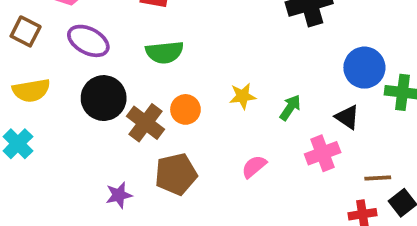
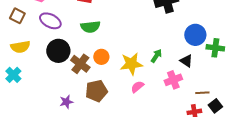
yellow star: (243, 96) -> (131, 64), moved, size x1.6

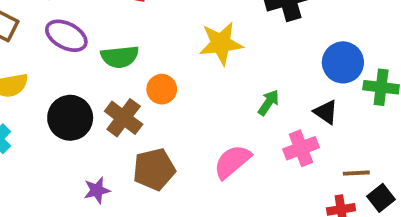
green semicircle: (90, 27) -> (120, 57), moved
black circle: (58, 51) -> (70, 118), moved
orange circle: (101, 57) -> (162, 89), moved
yellow star: (131, 64) -> (221, 43), moved
pink semicircle: (137, 87) -> (232, 162), size x1.5

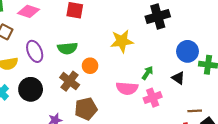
purple ellipse: (66, 36) -> (35, 51), moved, turned 40
black circle: (70, 118) -> (31, 89), moved
pink cross: (301, 148) -> (153, 98), moved
pink semicircle: (232, 162) -> (127, 88), moved, turned -135

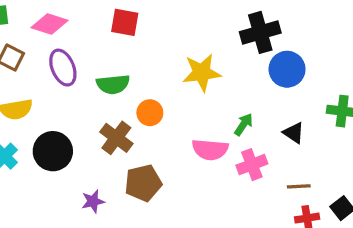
purple ellipse: (35, 51) -> (63, 68), moved
blue circle: (187, 51) -> (287, 69), moved
brown line: (195, 111) -> (299, 186), moved

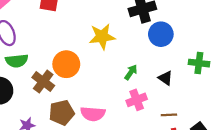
green semicircle: (113, 84) -> (17, 61), moved
orange circle: (150, 113) -> (66, 64), size x1.5
pink semicircle: (210, 150) -> (93, 114), moved

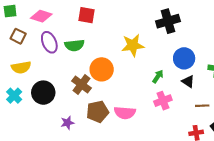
blue circle: (161, 34) -> (184, 58), moved
green semicircle: (17, 61) -> (74, 45), moved
brown line: (169, 115) -> (202, 106), moved

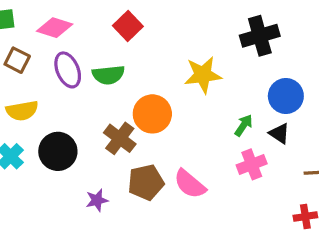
red square: (87, 15) -> (128, 26), turned 36
black triangle: (188, 81) -> (279, 133), moved
pink semicircle: (125, 113) -> (190, 184), turned 35

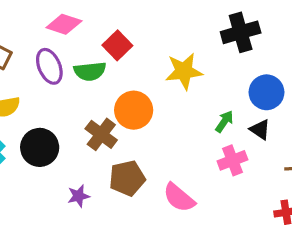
red square: (128, 26) -> (117, 45), moved
pink diamond: (55, 28) -> (64, 24), moved
pink semicircle: (190, 184) -> (179, 198), moved

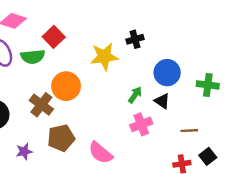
black cross: (241, 32) -> (135, 39), moved, size x0.6

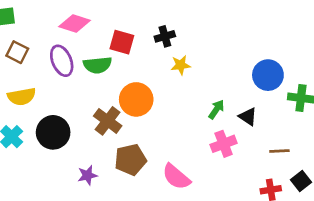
red square: (54, 37) -> (122, 42), turned -30
black cross: (135, 39) -> (165, 36), moved
yellow star: (104, 57) -> (181, 65), size x0.6
blue circle: (167, 73) -> (268, 75), moved

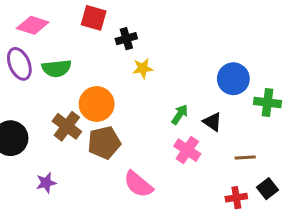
red square: (122, 42) -> (94, 18), moved
pink cross: (224, 144) -> (187, 150), turned -35
brown pentagon: (130, 160) -> (104, 143), moved

